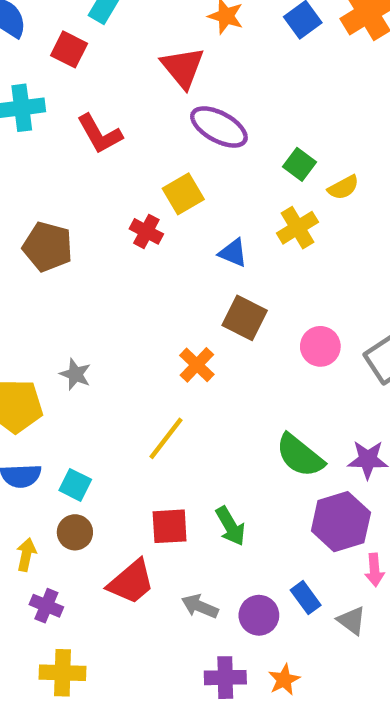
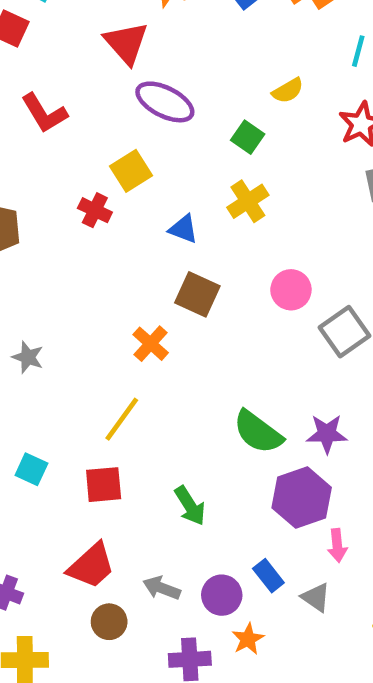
yellow semicircle: (343, 187) -> (288, 91), moved
pink circle: (320, 346) -> (291, 290), moved
red square: (170, 526) -> (104, 485), moved
brown circle: (75, 532) -> (109, 622), moved
orange star: (284, 680) -> (248, 639), moved

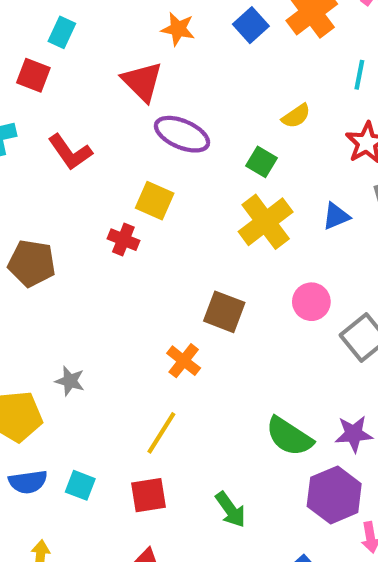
yellow square: (131, 171) -> (155, 201), turned -30
yellow cross: (248, 201) -> (266, 222), size x1.4
blue triangle: (183, 229) -> (336, 216), moved, turned -40

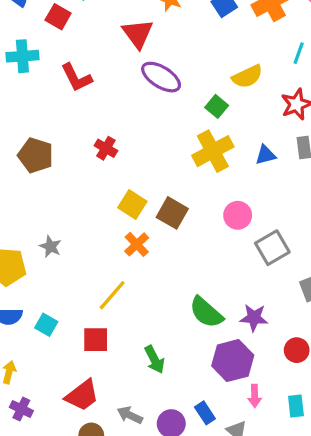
yellow semicircle: (296, 116) -> (247, 76), size x1.4
yellow square: (155, 201) -> (132, 204), moved

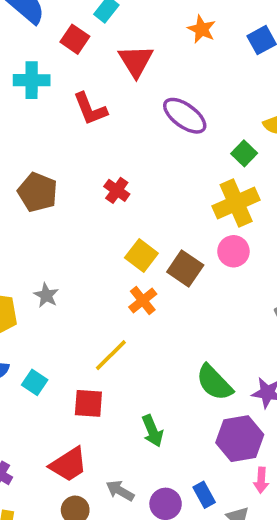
red triangle: (138, 34) -> (136, 61), moved
pink circle: (238, 215) -> (233, 251), moved

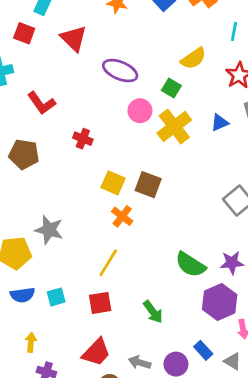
red L-shape: (90, 109) -> (41, 103), moved
pink circle: (233, 251) -> (140, 111), moved
gray star: (46, 295) -> (49, 230), size x1.5
cyan square: (35, 382) -> (56, 297), turned -36

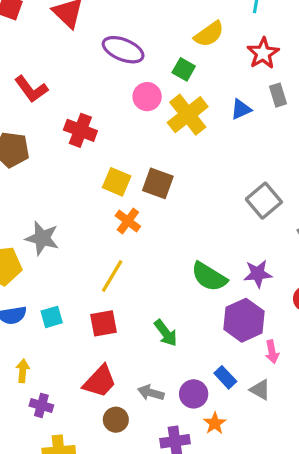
red cross: (83, 139) -> (80, 130), size x1.4

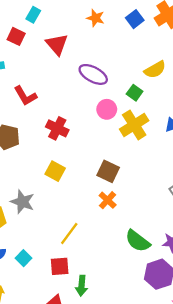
yellow square: (117, 182) -> (55, 171), moved
orange cross: (128, 221) -> (108, 200), moved
cyan square: (52, 317) -> (24, 258), turned -35
green arrow: (166, 333) -> (82, 286), moved, turned 36

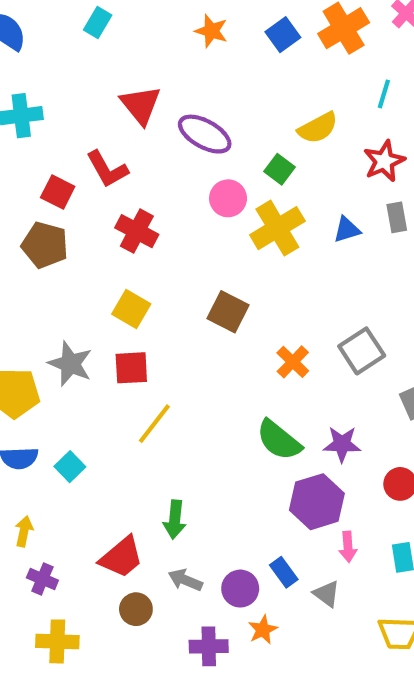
red square: (16, 36) -> (58, 192), moved
red triangle: (57, 44) -> (141, 105), moved
red L-shape: (25, 96) -> (107, 169), moved
orange cross: (108, 200) -> (293, 362), moved
red square: (60, 266) -> (131, 368), moved

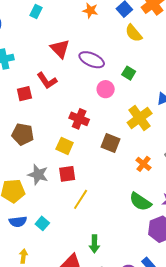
yellow semicircle: (318, 128) -> (134, 33), moved, turned 84
red square: (58, 192) -> (24, 94), turned -35
yellow cross: (277, 228) -> (140, 118), moved
red cross: (137, 231) -> (79, 119), moved
brown pentagon: (45, 245) -> (23, 134), moved

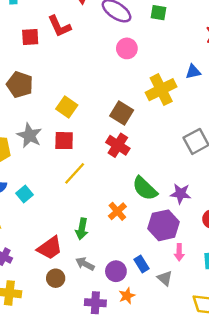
green square: (129, 73) -> (158, 13), moved, turned -32
red cross: (79, 119) -> (118, 145), moved
orange cross: (144, 164) -> (117, 211), moved

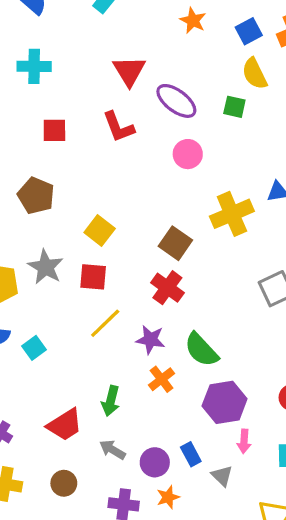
red L-shape: (59, 26) -> (118, 127), moved
purple star: (181, 194) -> (150, 340), moved
brown circle: (56, 278) -> (64, 483), moved

